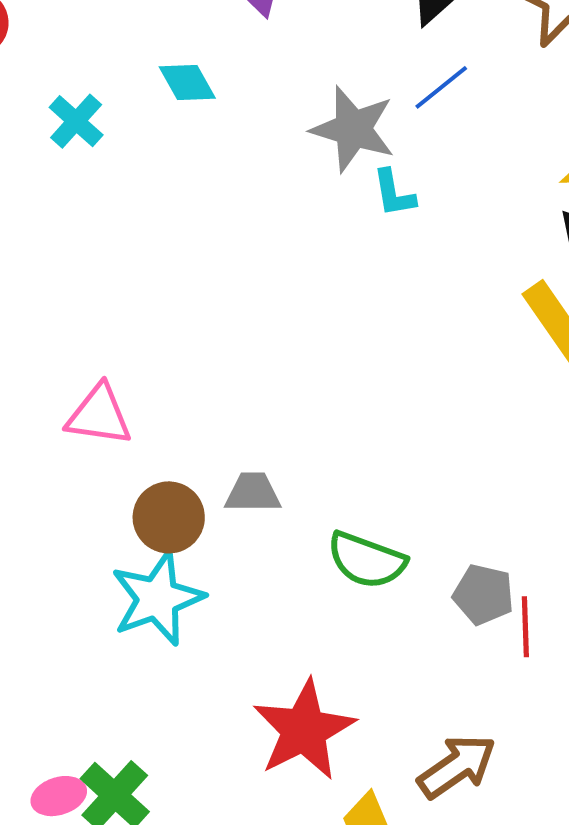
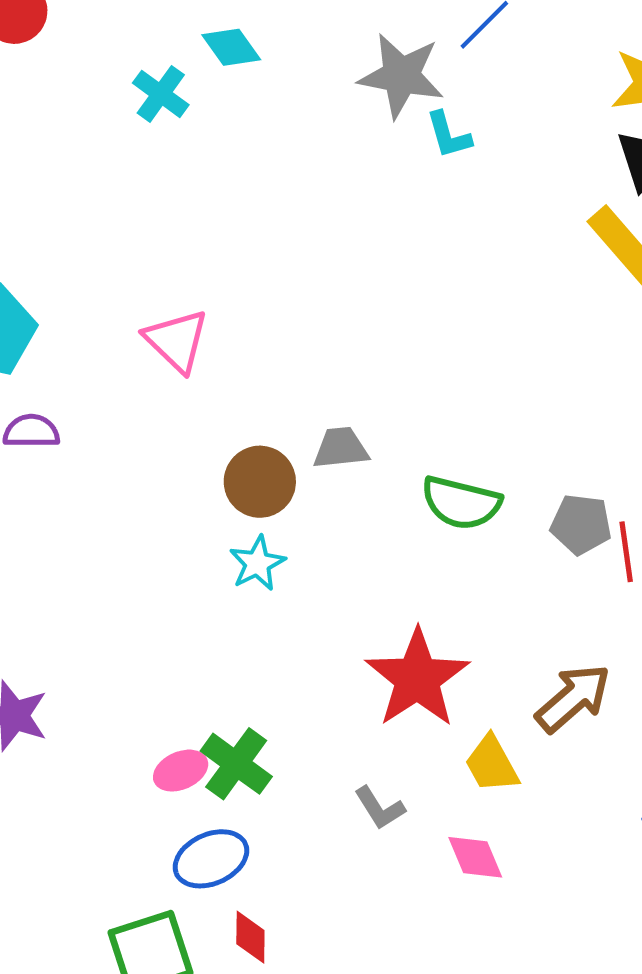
cyan cross: (76, 121) -> (161, 94), moved
pink triangle: (99, 415) -> (177, 341), moved, turned 42
cyan star: (157, 598) -> (257, 563), size x0.6

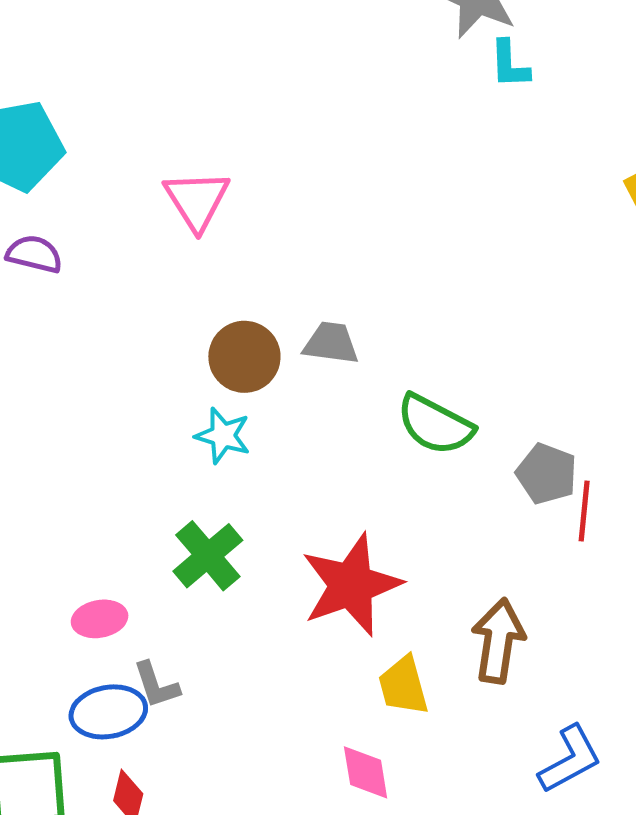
cyan star: (257, 563) -> (223, 436), turned 30
brown arrow: (573, 698) -> (498, 641), turned -54
green cross: (236, 764) -> (208, 556), moved
gray L-shape: (380, 808) -> (156, 685), moved

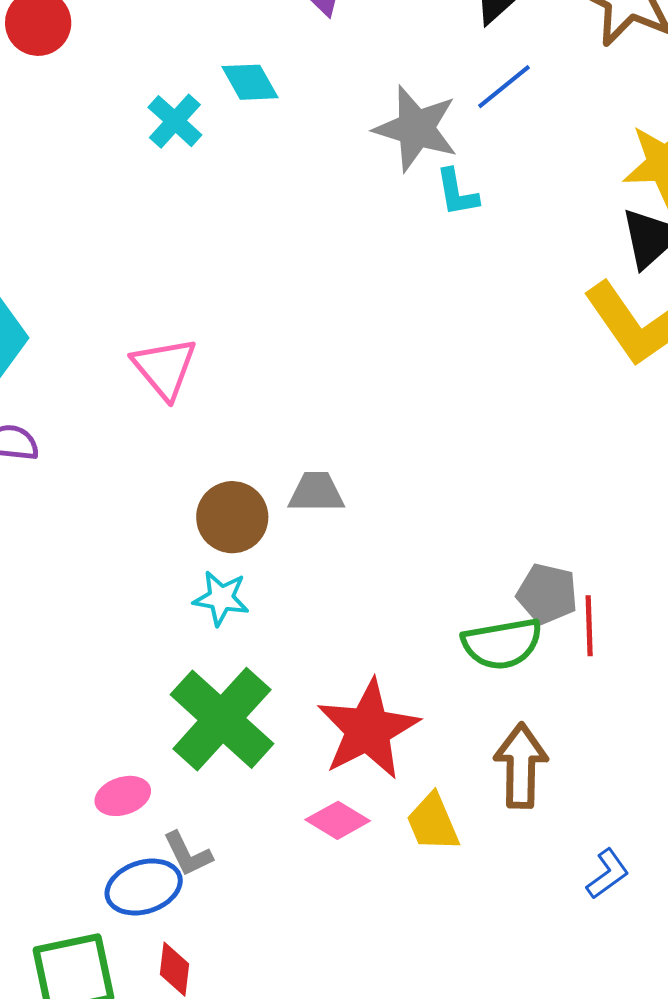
green semicircle: (435, 425) -> (502, 644), moved, turned -30
green cross: (208, 556) -> (222, 719), size x1.5
blue L-shape: (570, 759) -> (608, 874), size x0.7
pink diamond: (366, 772) -> (338, 820), moved, turned -42

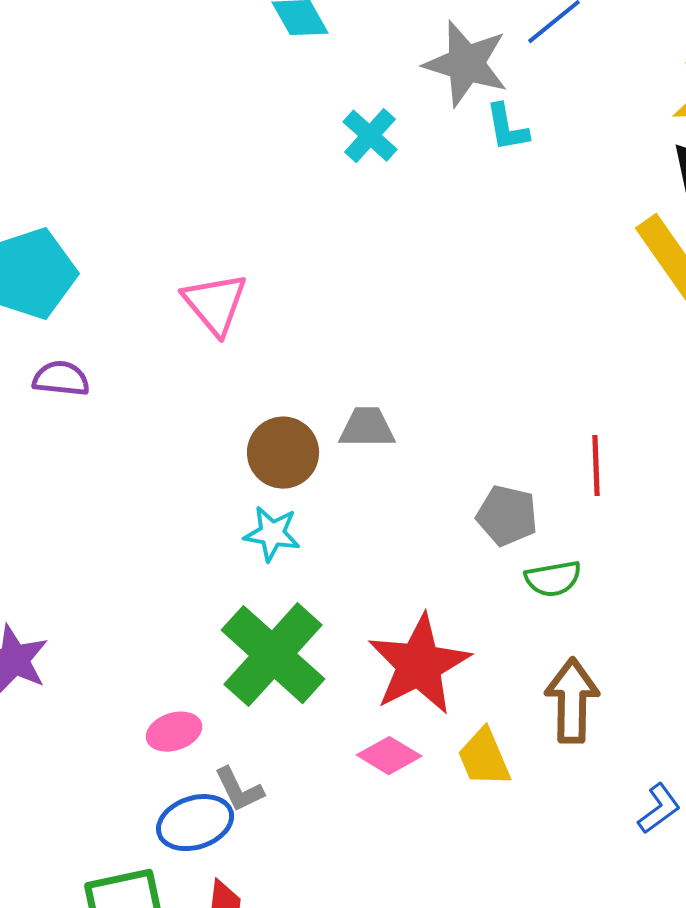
cyan cross: (175, 121) -> (370, 136), moved
gray pentagon: (547, 594) -> (507, 516), moved
red line: (589, 626) -> (596, 466), moved
green semicircle: (502, 644) -> (553, 579), size x0.7

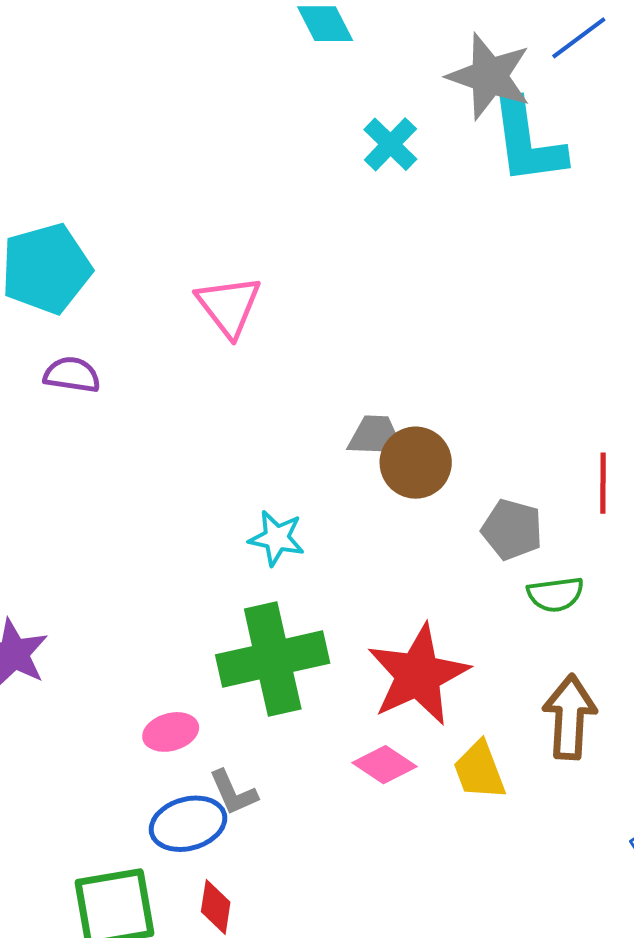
cyan L-shape: (507, 128) -> (528, 142), size x1.8
brown circle: (283, 453) -> (416, 463), moved
green cross: (273, 655) -> (273, 659), turned 33

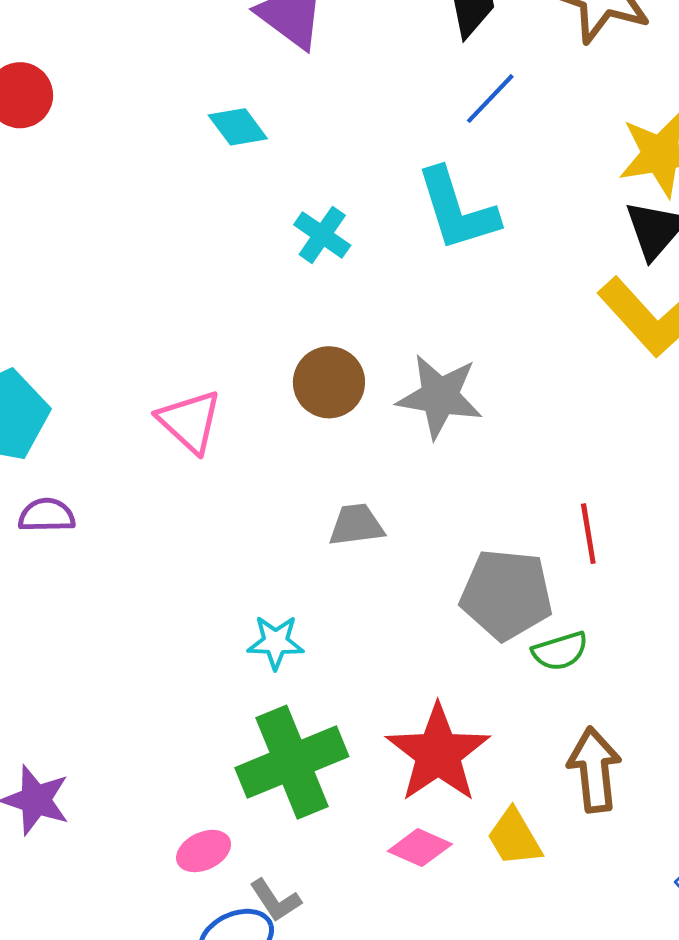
gray star: (489, 76) -> (440, 396), moved
brown circle: (416, 463) -> (329, 382), moved
gray pentagon: (512, 530) -> (506, 594), size x1.5

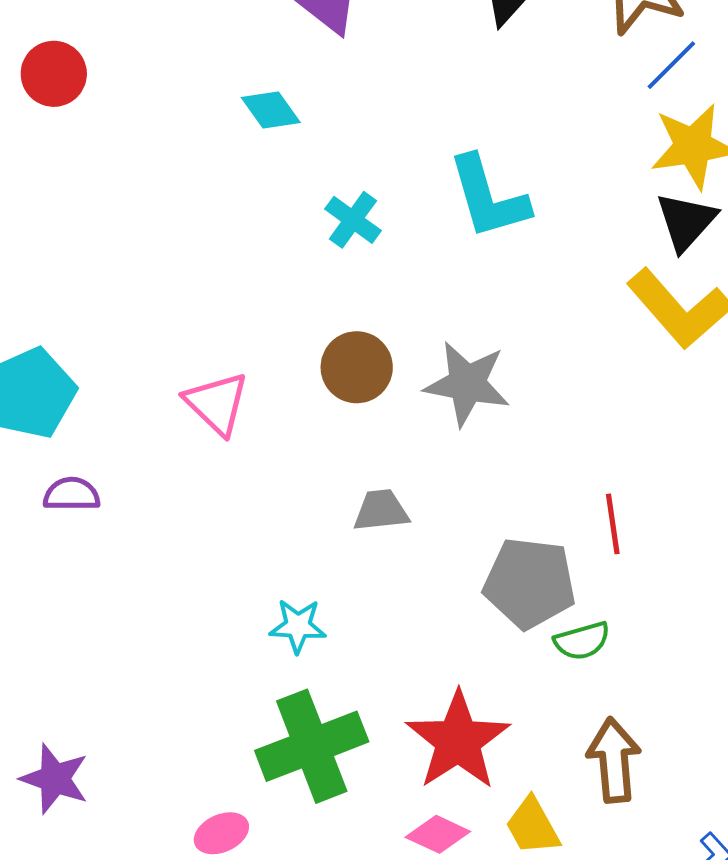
blue line: (490, 99) -> (671, 65), moved

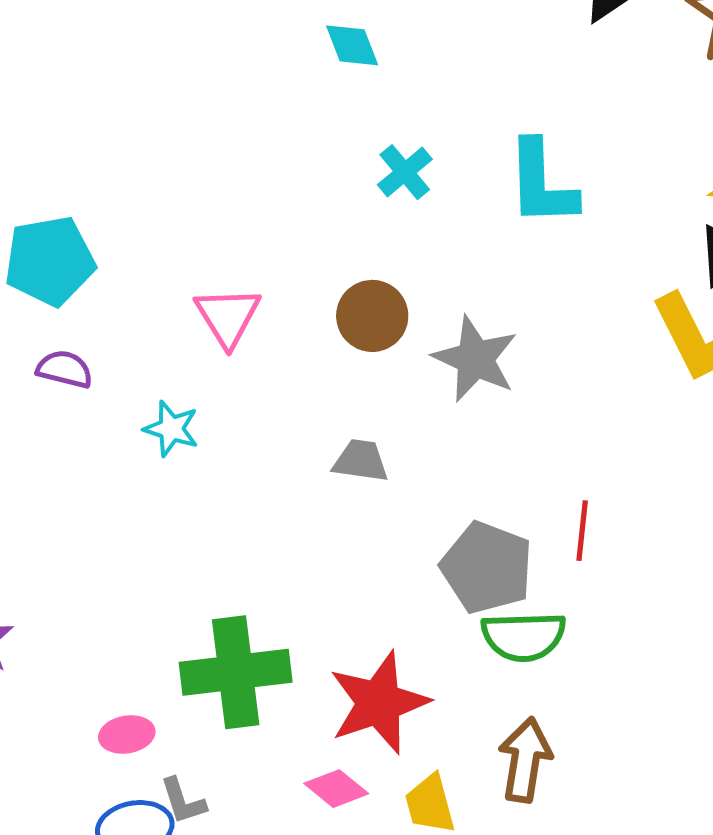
cyan star: (298, 626) -> (171, 429), moved
green semicircle: (582, 641) -> (524, 636), size x1.5

